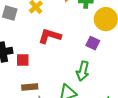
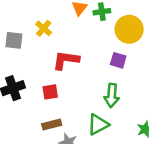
red square: (23, 60) -> (50, 92), moved

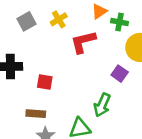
gray square: (14, 40) -> (26, 21), turned 36
red L-shape: (66, 60) -> (83, 42), moved, turned -40

